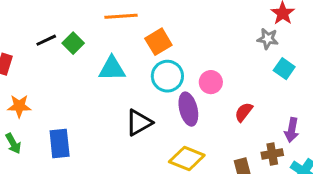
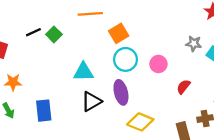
gray star: (268, 39) -> (194, 44), moved
cyan triangle: (112, 69) -> (83, 72), moved
purple ellipse: (188, 109) -> (121, 92), moved
black triangle: (139, 123) -> (91, 101), moved

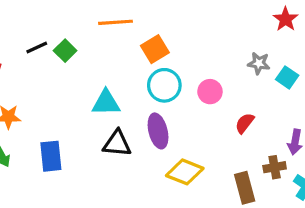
black triangle: (91, 101) -> (117, 144), turned 35

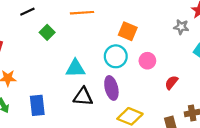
black line: (37, 47) -> (27, 12), moved
orange square: (155, 49) -> (128, 31), moved, turned -36
gray star: (259, 63) -> (181, 27), moved

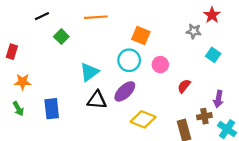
cyan triangle: (75, 68) -> (89, 72), turned -36
purple ellipse: (111, 88) -> (125, 91), turned 60

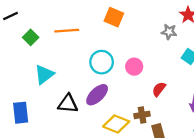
orange line: (96, 17) -> (67, 31), moved
orange square: (141, 36) -> (114, 17), moved
cyan triangle: (89, 72) -> (44, 74), moved
brown cross: (204, 116) -> (142, 115), moved

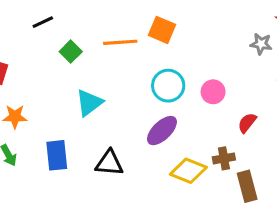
orange square: (114, 17) -> (162, 30), moved
black triangle: (68, 104) -> (109, 163), moved

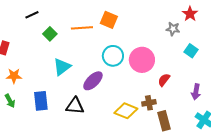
pink circle: (213, 92) -> (142, 60), size x1.6
purple ellipse: (162, 131) -> (93, 81), moved

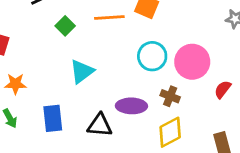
purple ellipse: (93, 81) -> (131, 106), moved, turned 45
brown cross: (149, 103) -> (170, 96), moved, turned 32
yellow diamond: (126, 111) -> (170, 132), turned -50

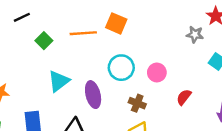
pink circle: (192, 62) -> (157, 72), size x0.6
purple ellipse: (131, 106) -> (93, 95), moved, turned 75

